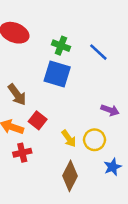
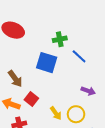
green cross: (61, 46) -> (60, 39), moved, turned -32
blue line: (98, 52) -> (79, 56), moved

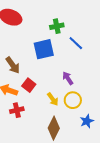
blue square: (47, 63) -> (44, 49), turned -30
purple arrow: (88, 91) -> (68, 78), moved, turned -144

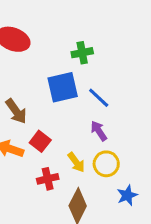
blue line: (76, 43) -> (99, 98), moved
red cross: (17, 110) -> (48, 179), moved

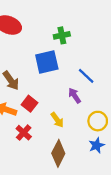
blue line: (99, 98) -> (86, 76), moved
yellow circle: (106, 164) -> (98, 121), moved
red cross: (48, 179) -> (24, 133), moved, turned -35

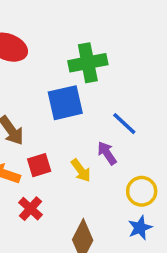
green cross: (62, 35) -> (88, 63), size x1.5
red square: (29, 104) -> (39, 165), turned 35
yellow arrow: (57, 120) -> (81, 170), moved

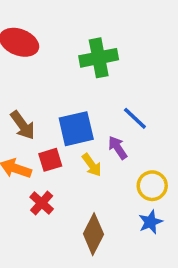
blue square: (65, 103) -> (76, 129), moved

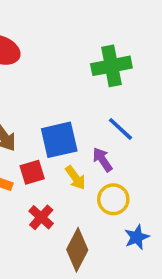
green cross: (99, 58) -> (111, 66), moved
yellow circle: (152, 186) -> (113, 199), moved
red cross: (42, 203) -> (41, 217), moved

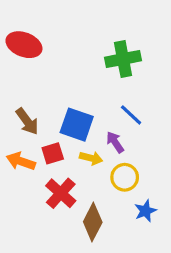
blue square: (59, 140) -> (77, 125), turned 32
yellow arrow: (75, 178) -> (91, 158), turned -40
red cross: (41, 217) -> (61, 193), size x1.4

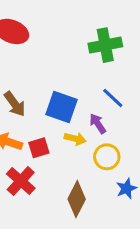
red square: (53, 153) -> (39, 148), moved
red cross: (61, 193) -> (21, 181), moved

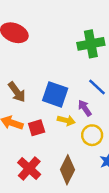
red cross: (21, 181) -> (29, 168), moved

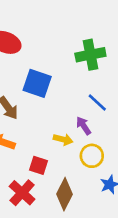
blue square: (55, 94) -> (37, 83), moved
red square: (37, 128) -> (38, 165), moved, turned 35

